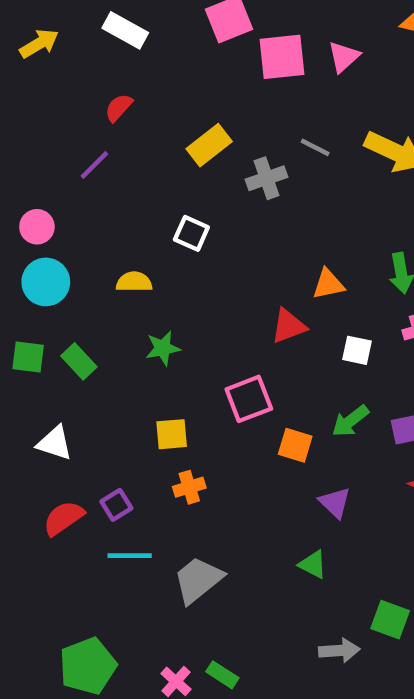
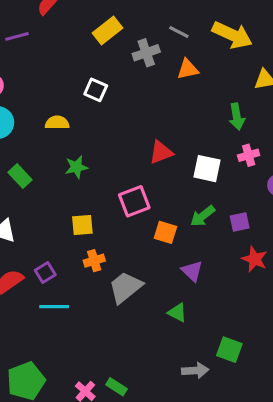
purple line: (94, 165) -> (17, 36), moved, turned 30
orange triangle: (328, 284) -> (188, 69), moved
white square: (357, 350) -> (207, 169), size x1.4
gray trapezoid: (198, 580) -> (125, 287), moved

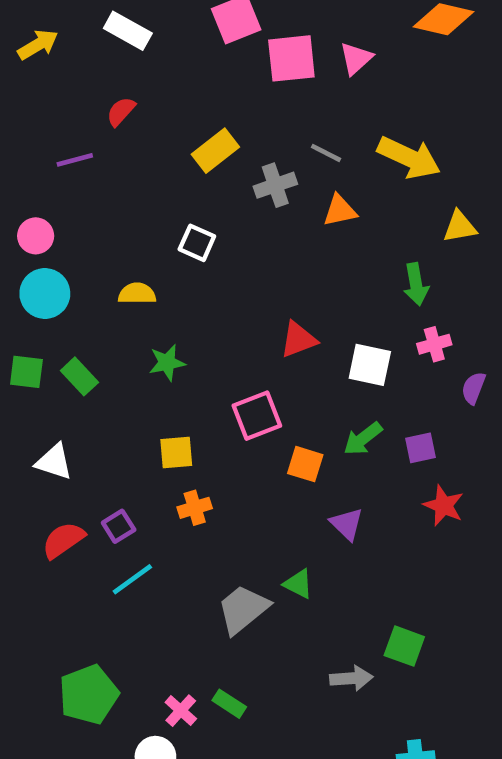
gray trapezoid: (125, 287) -> (243, 609), moved
cyan line: (54, 307) -> (132, 579), turned -36
green triangle: (177, 313) -> (298, 584), moved

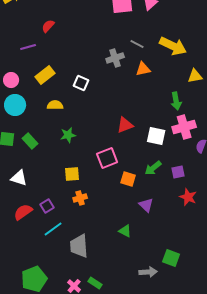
yellow rectangle: (215, 151) -> (45, 75), moved
pink cross: (434, 344) -> (184, 127), size x1.6
gray trapezoid: (243, 609) -> (79, 246), moved, turned -55

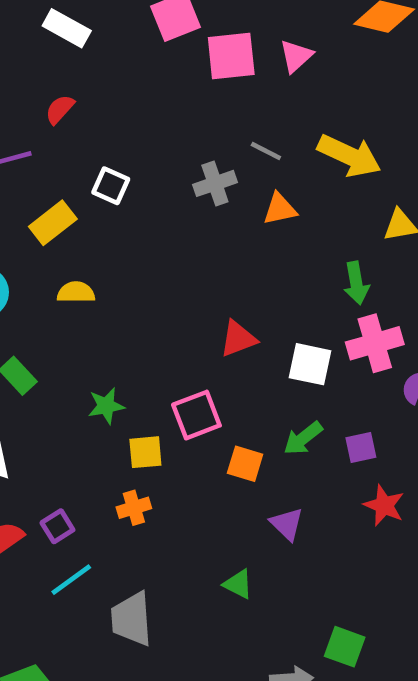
white square: (81, 83) -> (111, 186), moved
green star: (68, 135) -> (106, 406), moved
yellow square: (72, 174) -> (145, 452), moved

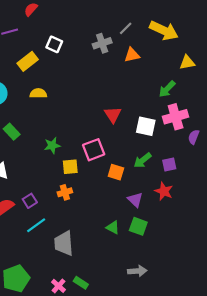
gray line: (266, 151) -> (126, 28), turned -72
green arrow: (356, 283) -> (167, 89), turned 54
red triangle: (238, 339) -> (113, 115), turned -42
red star: (384, 505) -> (164, 191), moved
green square: (345, 647) -> (138, 226), moved

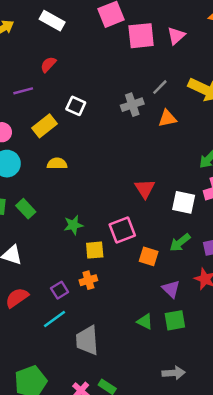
purple square: (30, 201) -> (60, 290), moved
green square: (138, 226) -> (175, 320), turned -30

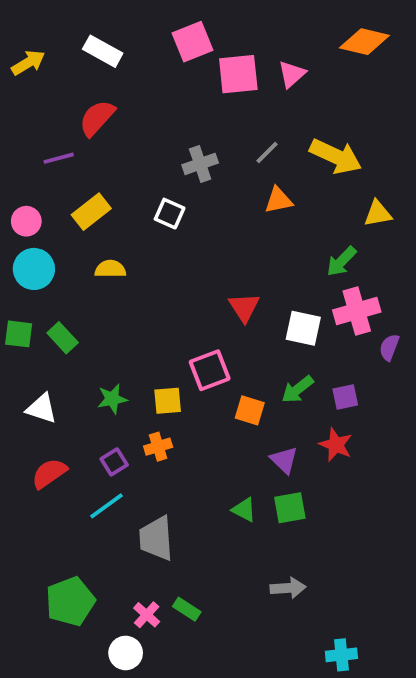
red semicircle: (48, 65) -> (97, 118), size x1.5
gray cross: (132, 105) -> (200, 164), moved
white square: (76, 106) -> (170, 214), moved
green star: (73, 225) -> (112, 399), moved

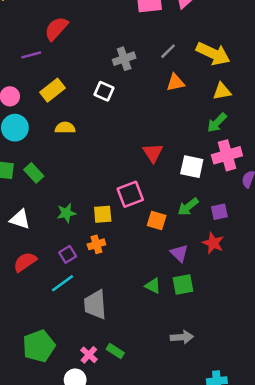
yellow triangle: (378, 214) -> (222, 91), moved

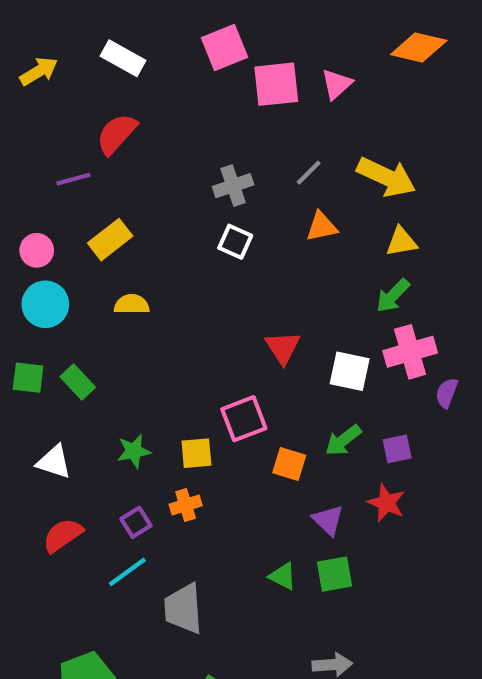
white square: (104, 91) -> (235, 242), moved

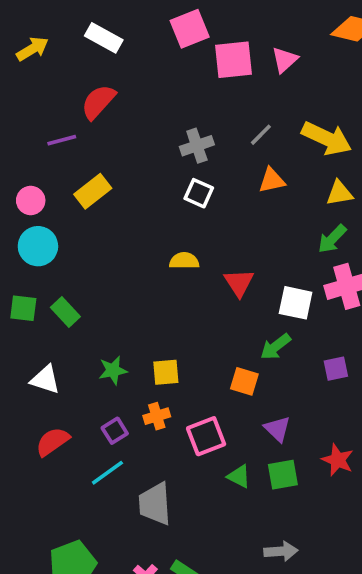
yellow semicircle: (132, 304) -> (184, 261), moved
pink square: (244, 419) -> (206, 436), moved
green arrow: (343, 440) -> (276, 347), moved
red star: (386, 503) -> (338, 460), moved

